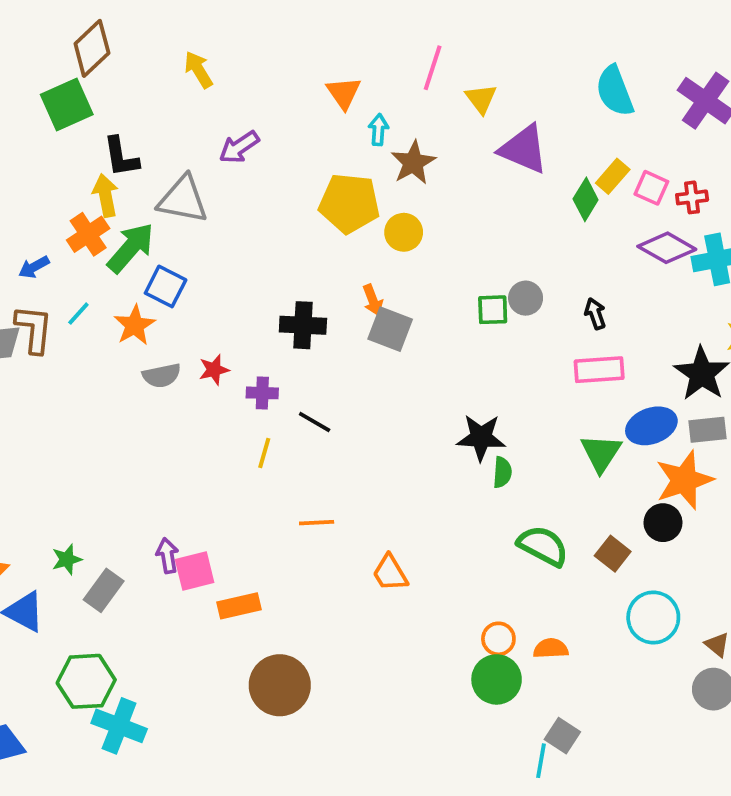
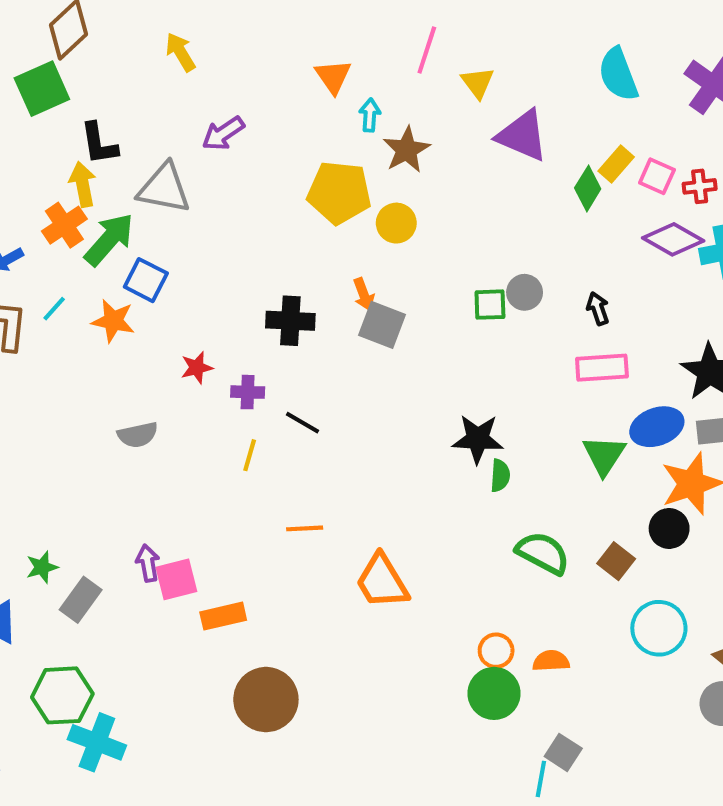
orange star: (135, 325) -> (113, 321), turned -30
gray semicircle: (162, 376) -> (138, 435), moved
orange trapezoid: (390, 573) -> (382, 581), size x1.4

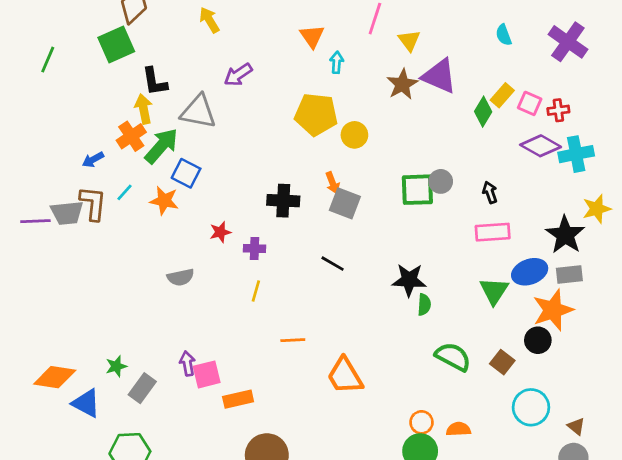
cyan semicircle: (618, 74) -> (504, 35), size x0.6
brown star: (406, 150) -> (402, 84), moved
green square: (490, 305) -> (417, 190), size x1.5
black line: (303, 423) -> (333, 264), moved

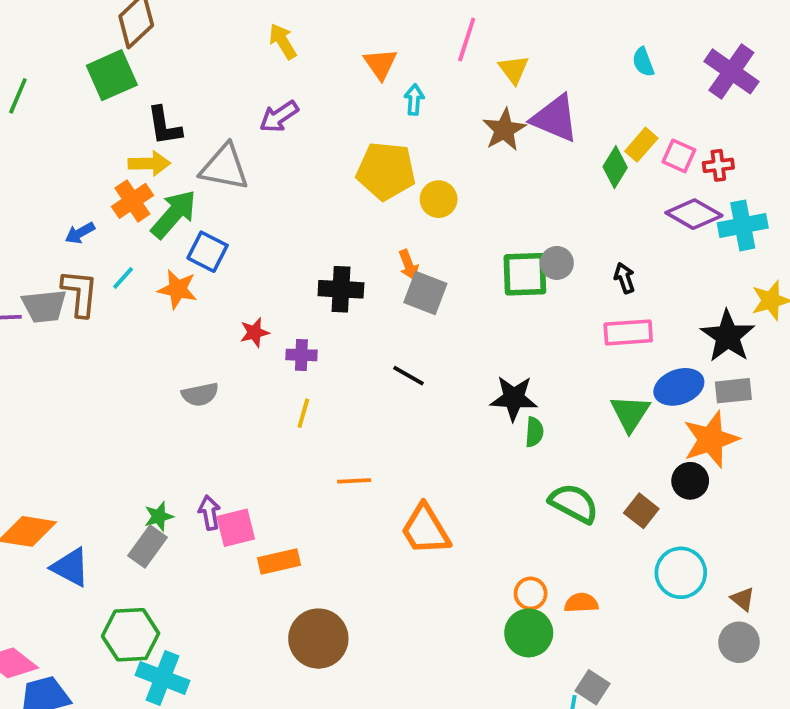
yellow arrow: (209, 20) -> (283, 41), moved
yellow arrow: (144, 109) -> (149, 163), turned 100
green star: (116, 366) -> (159, 516), moved

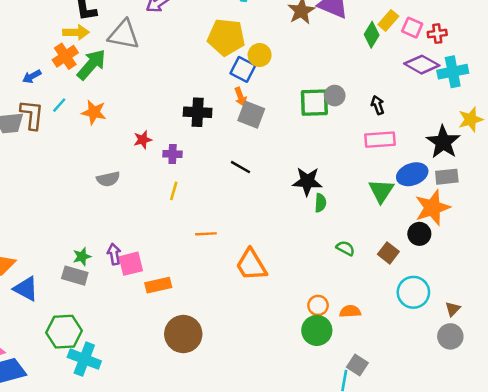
blue square: (208, 252) -> (243, 69), moved
green semicircle: (574, 503) -> (345, 248), size x0.6
gray rectangle: (147, 547) -> (75, 276), turned 70
brown triangle: (743, 599) -> (453, 309), turned 35

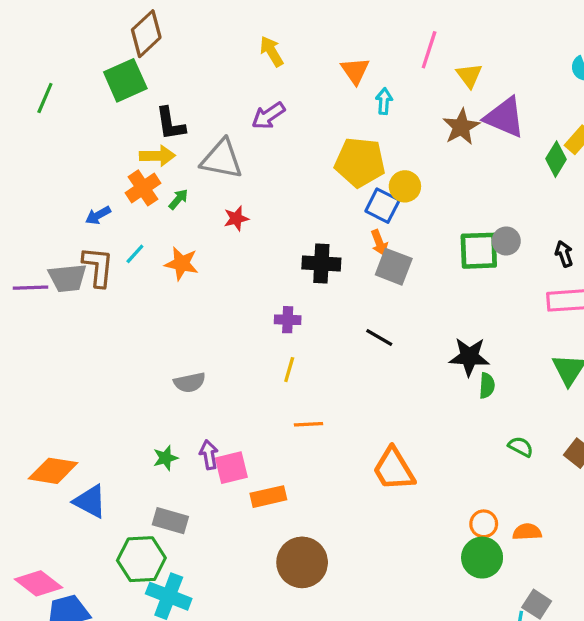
green arrow: (91, 65) -> (178, 199), size x0.5
red star: (143, 140) -> (236, 218), moved
gray semicircle: (108, 179) -> (190, 382), moved
orange line: (206, 234) -> (309, 424), moved
gray rectangle: (75, 276) -> (170, 521), moved

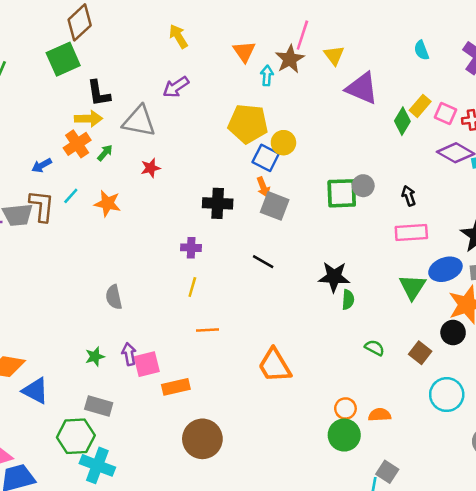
brown star: (461, 127) -> (290, 59), moved
gray semicircle: (190, 382) -> (114, 297), turned 90

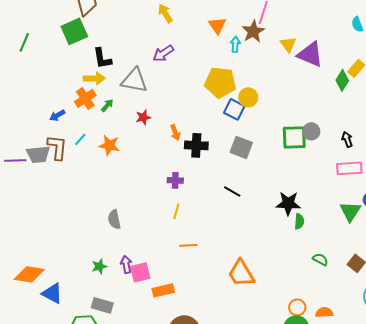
yellow triangle: (334, 55) -> (288, 44), moved
orange arrow: (263, 187) -> (175, 132), moved

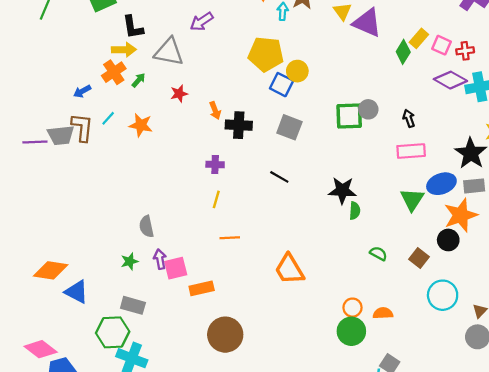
gray semicircle: (114, 219) -> (146, 226), moved

